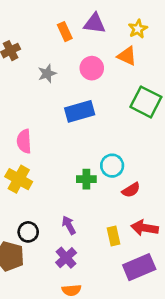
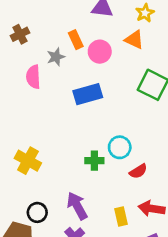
orange rectangle: (65, 32) -> (76, 40), moved
pink semicircle: (24, 141) -> (33, 77), moved
purple arrow: (69, 225) -> (77, 206), size x1.5

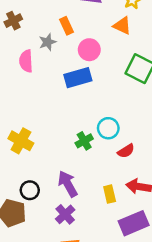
pink circle: (100, 52) -> (89, 50), moved
green cross: (94, 161) -> (84, 141), turned -30

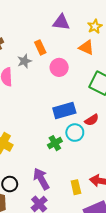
blue rectangle: (78, 78) -> (64, 110), moved
red semicircle: (126, 151) -> (92, 120), moved

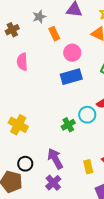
gray star: (24, 61) -> (39, 17), moved
blue rectangle: (64, 110) -> (71, 77), moved

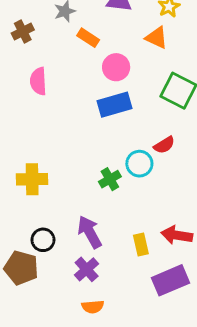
orange rectangle: (54, 34) -> (88, 38), turned -32
yellow cross: (18, 125) -> (32, 179), turned -30

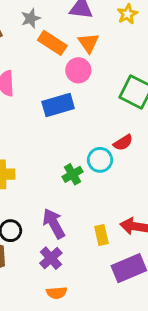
orange rectangle: (88, 38) -> (52, 43), size x1.4
orange triangle: (157, 38) -> (88, 43), moved, turned 30
blue rectangle: (115, 105) -> (58, 105), moved

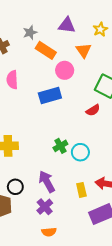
orange triangle: (88, 43) -> (84, 50), moved
red semicircle: (123, 143) -> (93, 110), moved
cyan circle: (100, 160) -> (80, 152), moved

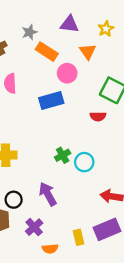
red semicircle: (93, 110) -> (98, 117), turned 32
yellow rectangle: (81, 190) -> (79, 237), moved
purple cross: (45, 207) -> (34, 227), moved

